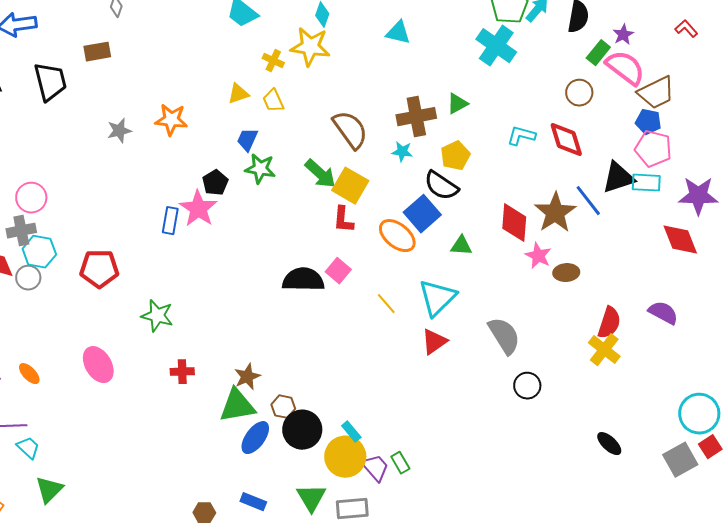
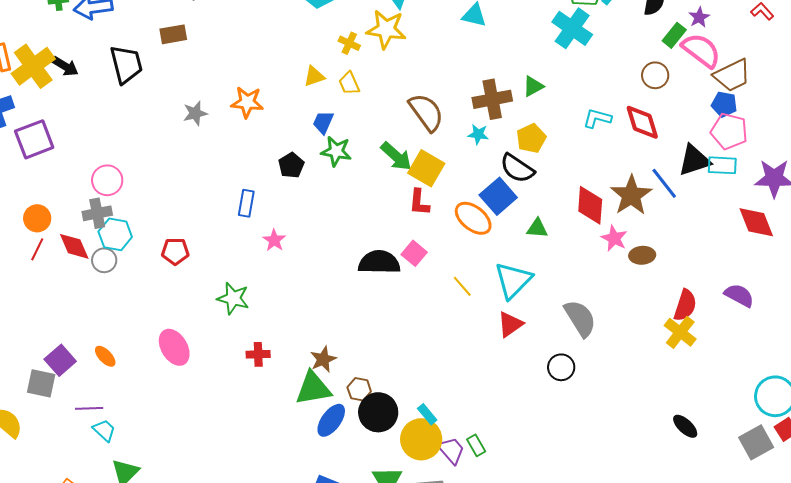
pink star: (198, 209) -> (274, 240), moved, size x0.6
red pentagon: (99, 269) -> (175, 251), size x0.7
black circle: (527, 386) -> (561, 367), moved

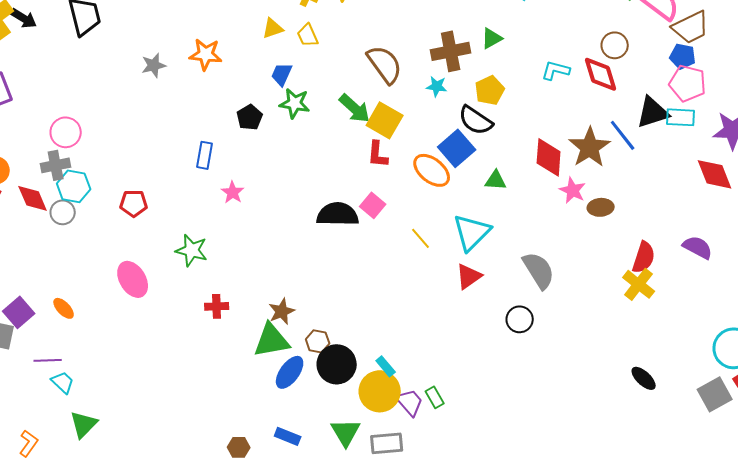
brown circle: (655, 75) -> (615, 45), moved
pink ellipse: (174, 347) -> (133, 279), moved

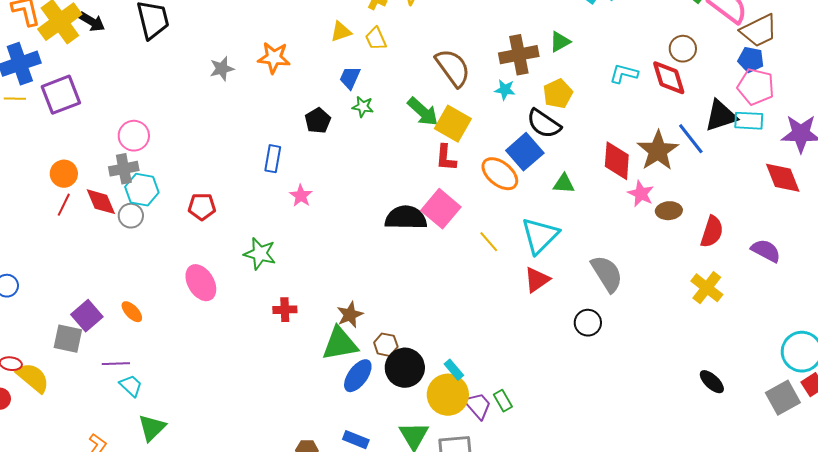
green star: (295, 103) -> (363, 107), size x0.7
pink square: (373, 205) -> (441, 209), size x1.5
red semicircle: (644, 257) -> (712, 232), moved

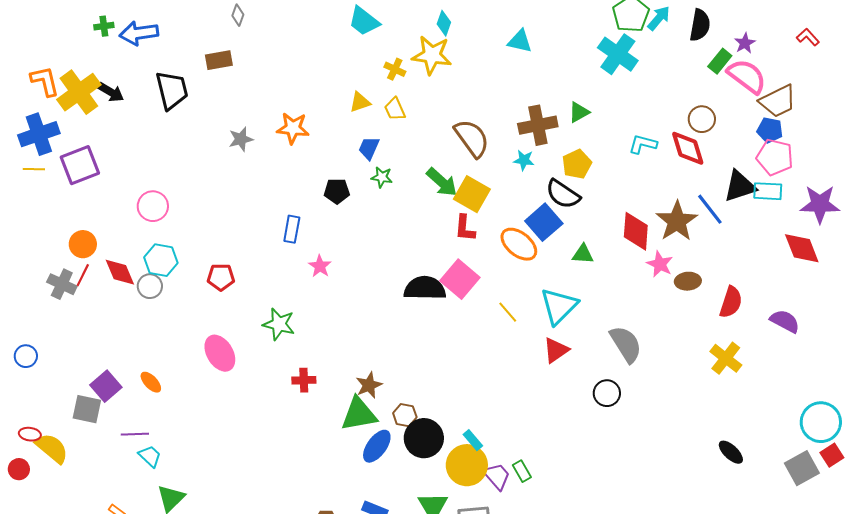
black pentagon: (318, 121) -> (337, 191), turned 30
gray cross: (124, 169) -> (62, 284), moved, turned 36

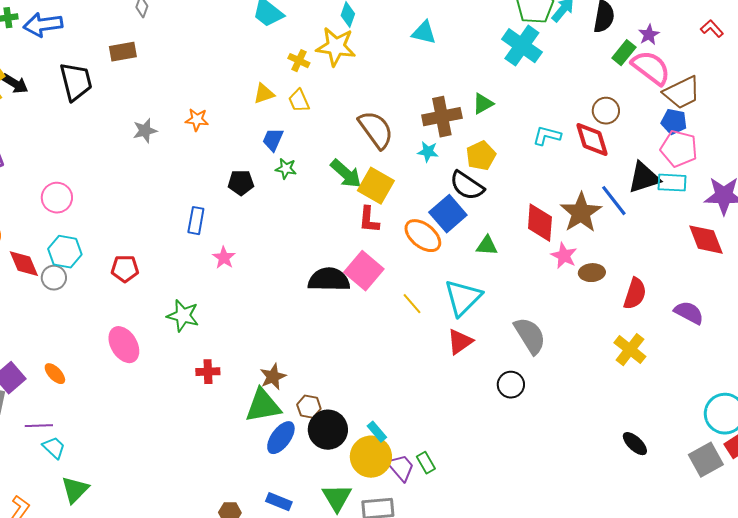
orange star: (293, 128) -> (197, 120), size x0.7

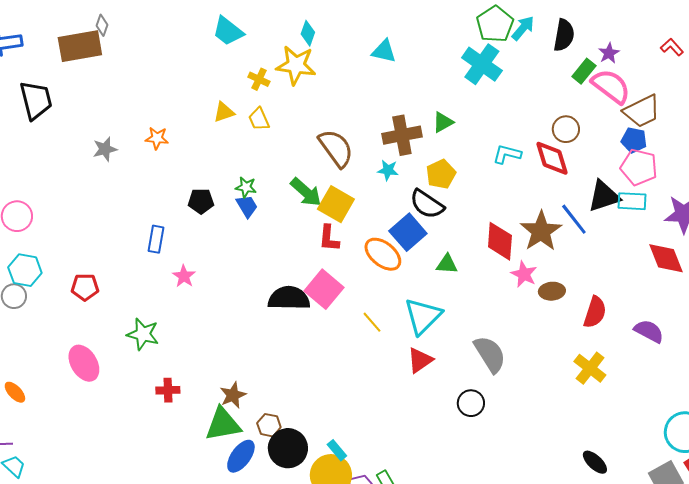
brown rectangle: (123, 52) -> (80, 46), moved, size x1.6
blue trapezoid: (273, 140) -> (247, 206), moved, turned 125

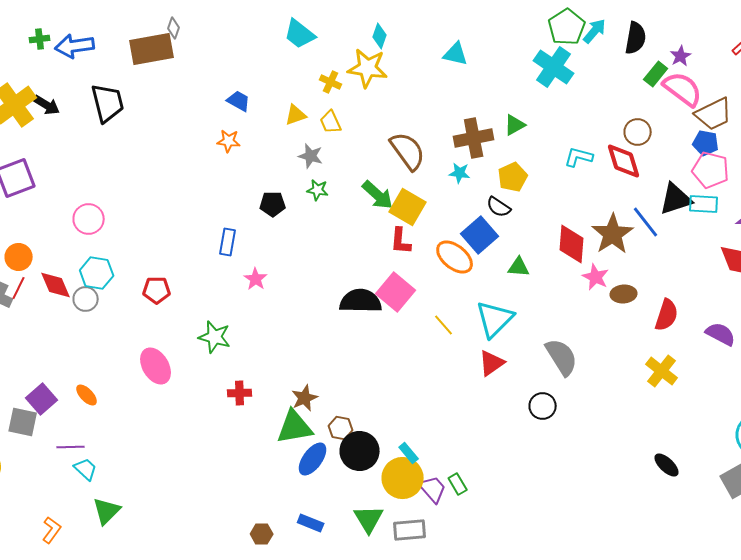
gray star: (105, 149) -> (311, 156), moved, turned 30
black semicircle: (427, 204) -> (499, 207), size x0.7
blue trapezoid: (247, 206) -> (239, 101), moved, turned -30

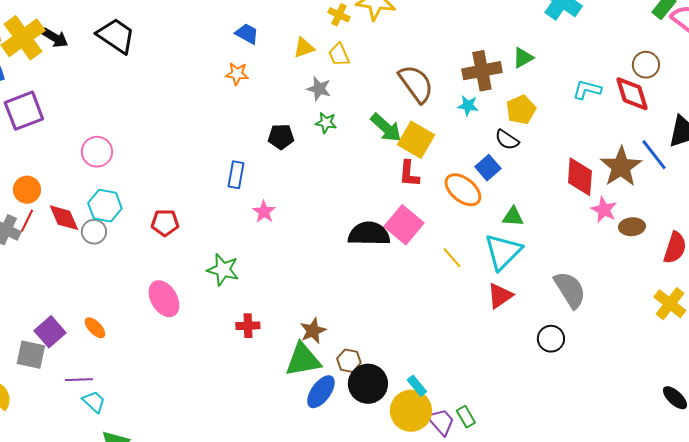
black trapezoid: (108, 103) -> (116, 36), turned -42
blue square: (480, 235) -> (488, 168), size x0.7
green triangle: (519, 267) -> (513, 217), moved

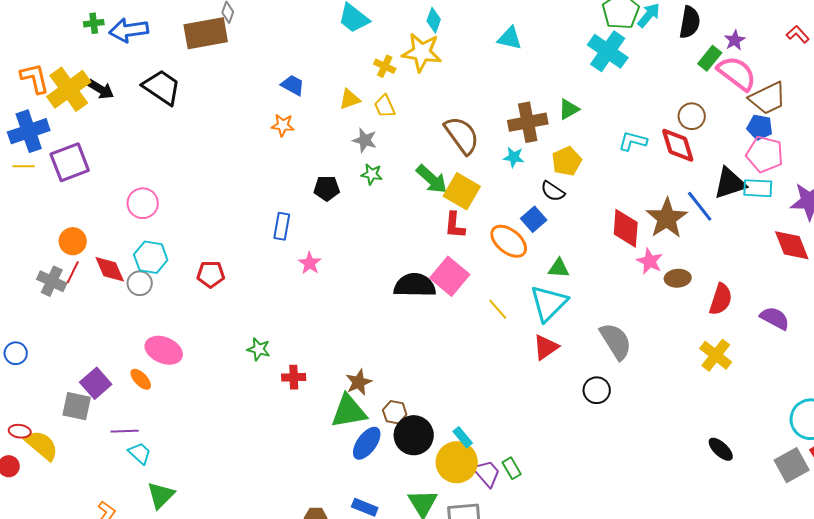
green star: (223, 270) -> (259, 349), moved, size x0.7
pink ellipse: (164, 299) -> (164, 350), moved, turned -36

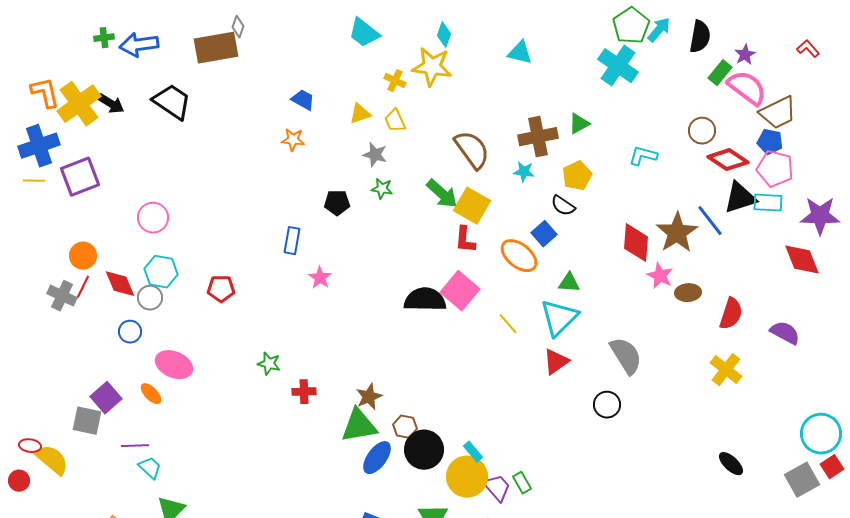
red diamond: (678, 145) -> (728, 160), moved, turned -39
blue circle: (16, 353) -> (130, 332), moved

